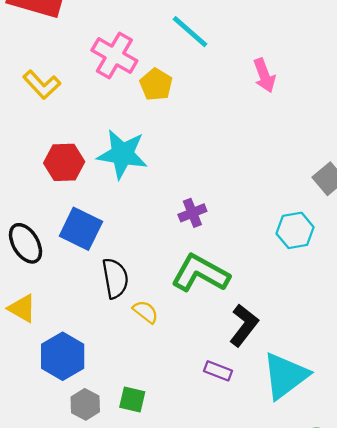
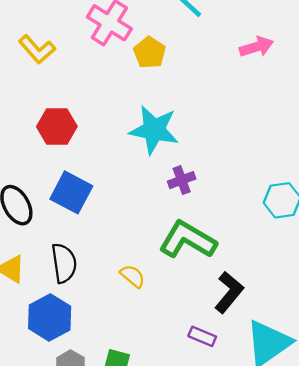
pink arrow: (264, 75) -> (256, 47), turned -88
cyan star: (122, 154) -> (154, 130), moved
black semicircle: (115, 278) -> (64, 263), moved

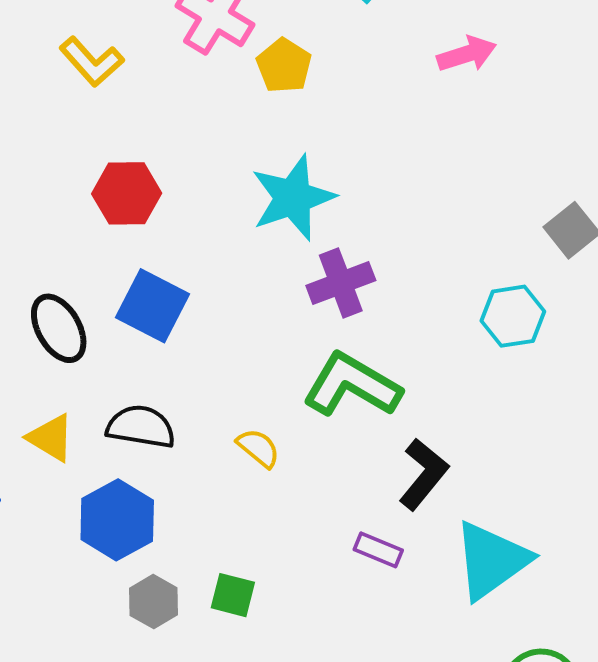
cyan star: (154, 130) -> (293, 198), turned -30
purple cross: (182, 180) -> (341, 283), size x1.4
black semicircle: (64, 263) -> (141, 427), turned -72

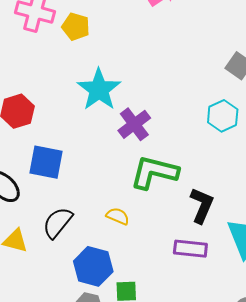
black semicircle: (141, 427) -> (58, 223), turned -44
blue hexagon: (117, 520) -> (93, 266), moved
purple rectangle: (378, 550) -> (190, 249), size x1.4

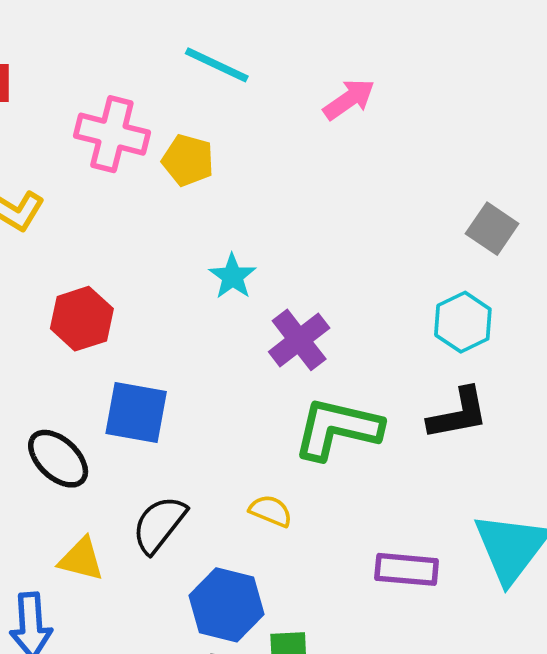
cyan star: (99, 90) -> (232, 276), size x0.6
black L-shape: (202, 205) -> (458, 414), moved, turned 57

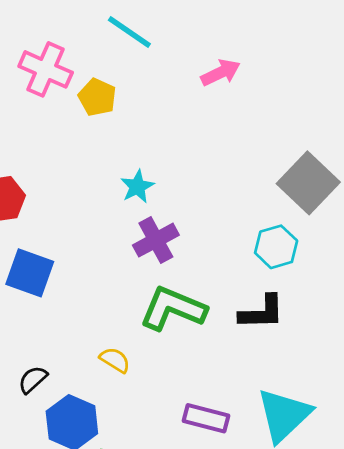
gray square: (492, 229) -> (308, 183), size x1.6
cyan star: (232, 276) -> (137, 187), moved
black semicircle: (159, 524) -> (33, 380), moved, size x0.7

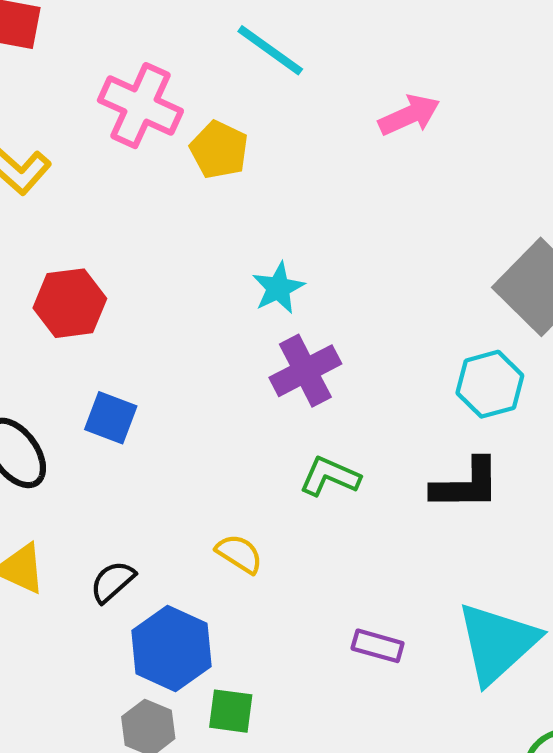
blue square: (30, 273) -> (111, 418), size x0.7
green L-shape: (173, 309) -> (330, 476), size x0.6
purple rectangle: (206, 418) -> (378, 646), size x0.7

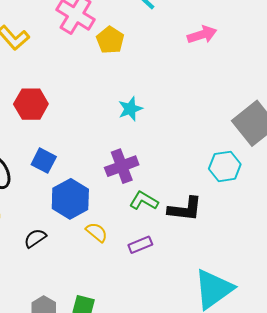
purple cross: (305, 371) -> (122, 166), moved
black L-shape: (466, 484) -> (185, 209), moved
purple rectangle: (378, 646) -> (140, 245), moved, turned -45
blue hexagon: (172, 648) -> (70, 199), moved

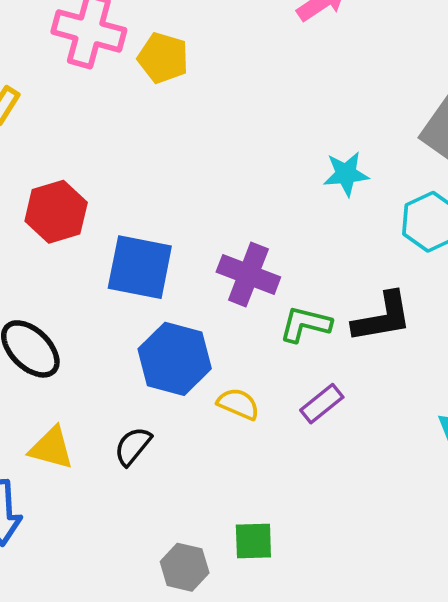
cyan star: (130, 109) -> (346, 174), moved, turned 30
blue square: (44, 161) -> (140, 267), moved, size x1.5
purple cross: (122, 166) -> (248, 274), turned -32

